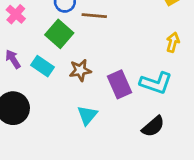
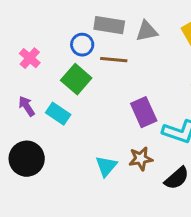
brown star: (80, 70) -> (141, 159), moved
purple rectangle: (120, 84) -> (144, 112), moved

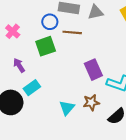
green square: (76, 79) -> (46, 46), turned 30
purple arrow: (27, 106) -> (19, 65), moved
cyan rectangle: (58, 114) -> (32, 88), moved, turned -70

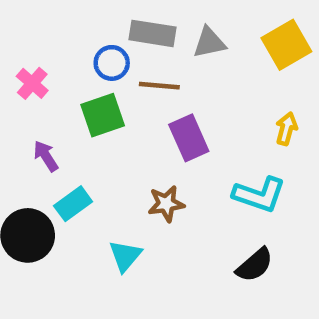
purple rectangle: (93, 70) -> (189, 138), moved
brown star: (91, 102) -> (166, 204), moved
cyan triangle: (67, 108) -> (125, 256), moved

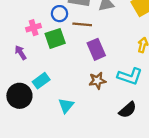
pink cross: (32, 83) -> (34, 28), moved, turned 32
purple arrow: (46, 156) -> (21, 53), moved
brown star: (166, 204) -> (97, 81), moved

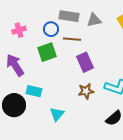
pink cross: (34, 28) -> (19, 30), moved
purple arrow: (21, 53) -> (15, 65), size x1.6
cyan rectangle: (41, 81) -> (34, 91), turned 49

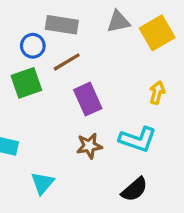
gray triangle: (94, 20) -> (118, 22), moved
brown line: (72, 39) -> (67, 62), turned -36

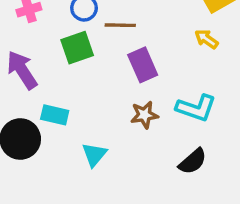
brown line: (67, 62) -> (120, 25), turned 32
yellow arrow: (157, 93) -> (206, 39), moved, turned -70

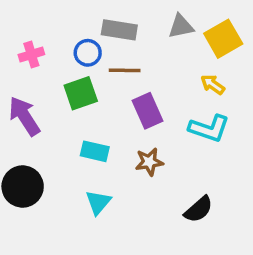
cyan L-shape: (196, 108) -> (209, 128), moved
cyan rectangle: (55, 115) -> (95, 151), moved

